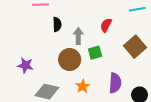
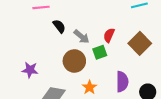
black semicircle: (57, 24) -> (59, 26), turned -32
red semicircle: (106, 25) -> (109, 35), moved
gray arrow: (78, 36) -> (82, 37), turned 133

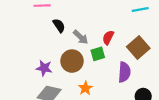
purple star: (30, 70) -> (44, 68), moved
purple semicircle: (122, 82) -> (124, 72), moved

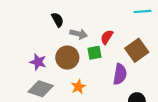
gray arrow: (81, 37) -> (79, 34), turned -35

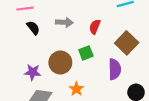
black semicircle: (58, 20) -> (33, 28), moved
gray arrow: (79, 34) -> (64, 22), moved
red semicircle: (107, 37) -> (95, 27), moved

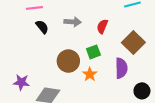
purple star: (33, 72) -> (21, 82), moved
orange star: (76, 89) -> (90, 74), moved

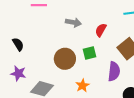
black semicircle: (42, 27) -> (18, 44), moved
orange star: (90, 74) -> (82, 86), moved

